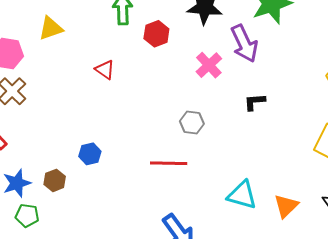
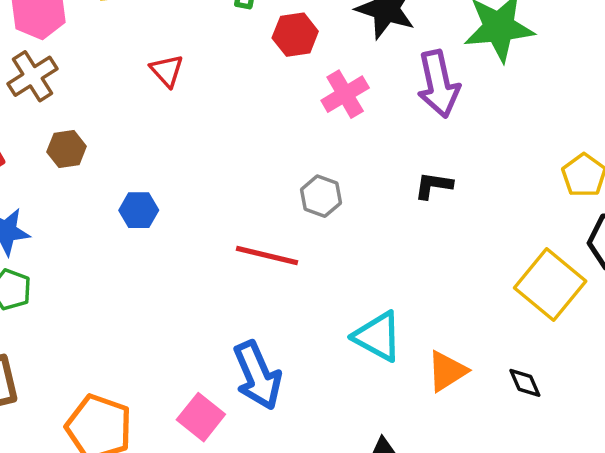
pink cross: (209, 65) -> (345, 94), moved
red triangle: (105, 70) -> (167, 71), moved
brown hexagon: (55, 180) -> (67, 149), moved

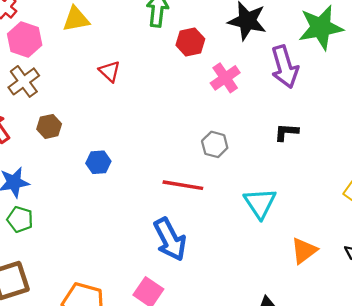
cyan triangle: (378, 336) -> (260, 203), moved, turned 32
blue arrow: (258, 375) -> (170, 239), moved

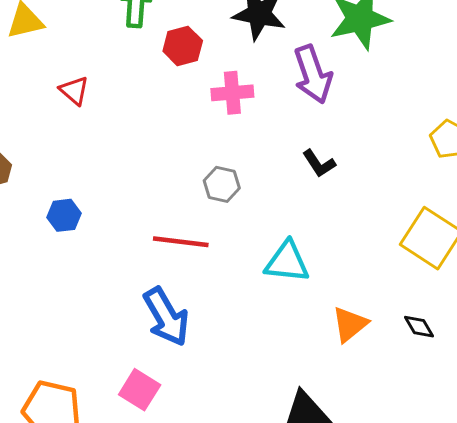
pink cross: (225, 78) -> (232, 93), turned 32
black L-shape: (286, 132) -> (319, 164), turned -125
cyan triangle: (260, 203) -> (287, 262), turned -48

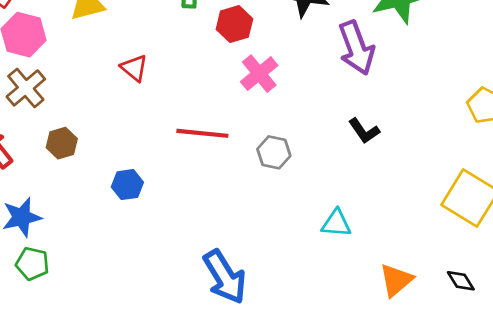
pink cross: (232, 93) -> (259, 74), moved, turned -33
red line: (181, 242) -> (202, 133), moved
cyan triangle: (287, 262) -> (336, 223), size x0.7

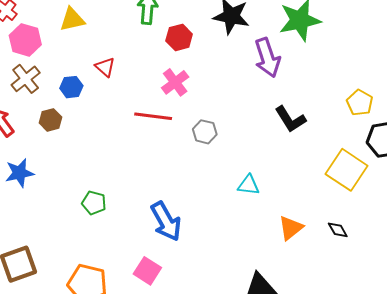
pink cross: (259, 74) -> (175, 82), moved
black L-shape: (364, 131) -> (290, 119), moved, size x1.4
blue hexagon: (127, 185) -> (71, 87), moved
green pentagon: (32, 264) -> (94, 203), moved

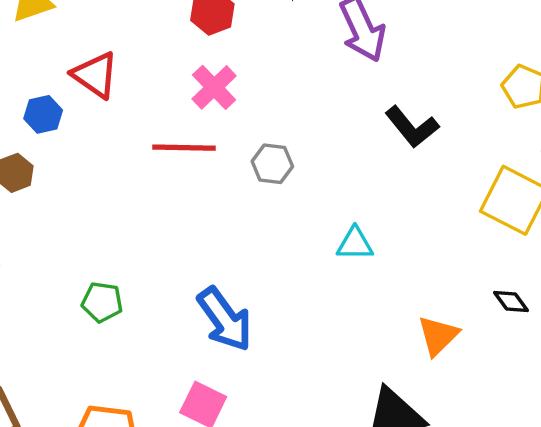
red triangle: (105, 67) -> (95, 75), size x1.4
orange triangle: (291, 228) -> (438, 336), moved

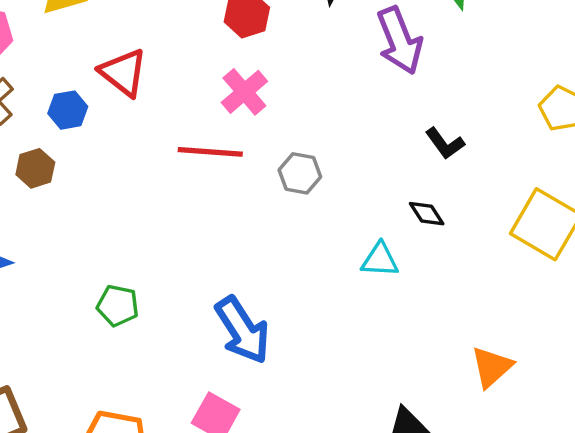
black L-shape: (412, 127) -> (445, 143), size x0.7
black diamond: (511, 302) -> (427, 214), moved
orange triangle: (438, 336) -> (492, 367), moved

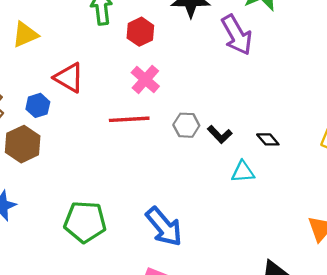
black L-shape: (445, 143) -> (220, 135), moved
brown hexagon: (35, 168) -> (23, 144), size x1.5
green pentagon: (118, 306) -> (85, 222), size x1.6

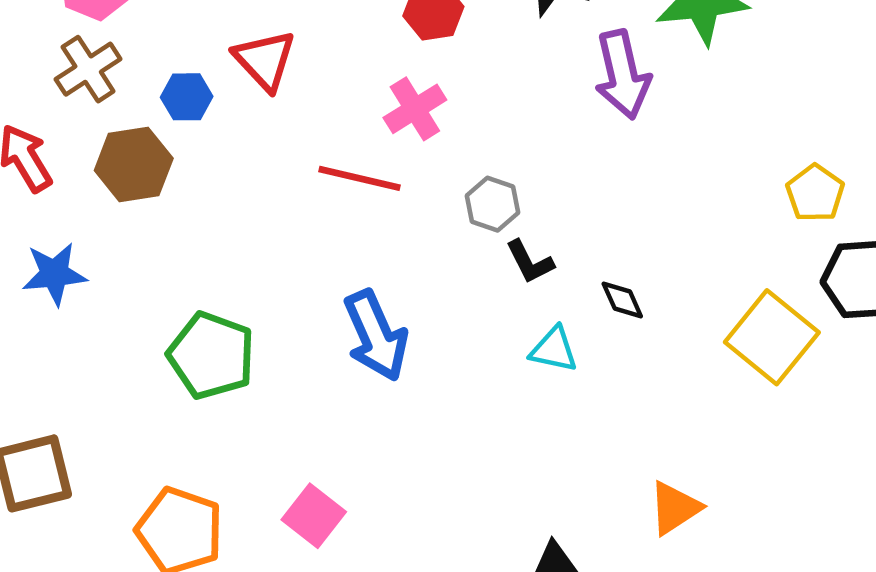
gray hexagon: (186, 125) -> (492, 204), moved
blue arrow: (164, 227) -> (376, 336), moved

